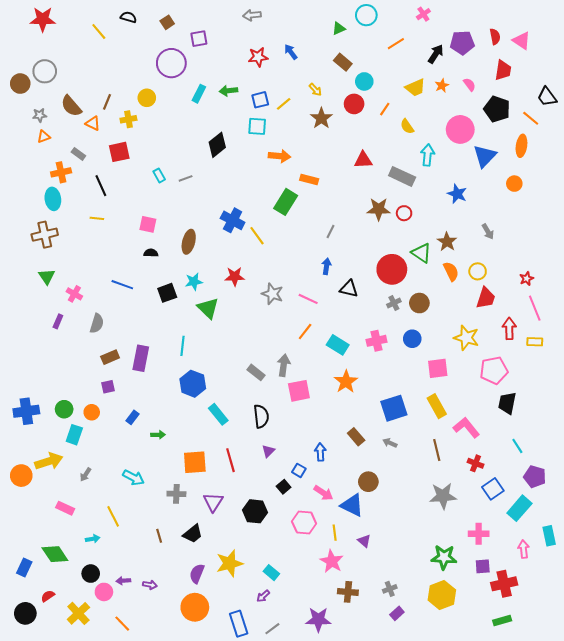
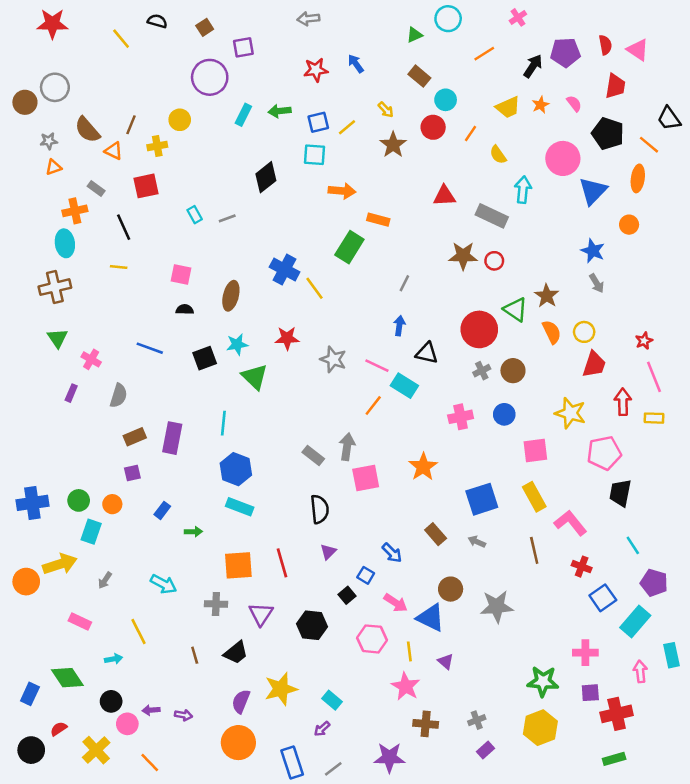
blue star: (457, 194) -> (593, 251), moved
cyan rectangle: (338, 345) -> (404, 386), moved
cyan rectangle: (218, 414) -> (240, 507), moved, turned -30
blue arrow: (320, 452) -> (392, 553), turned 138
gray star: (443, 496) -> (497, 607), moved

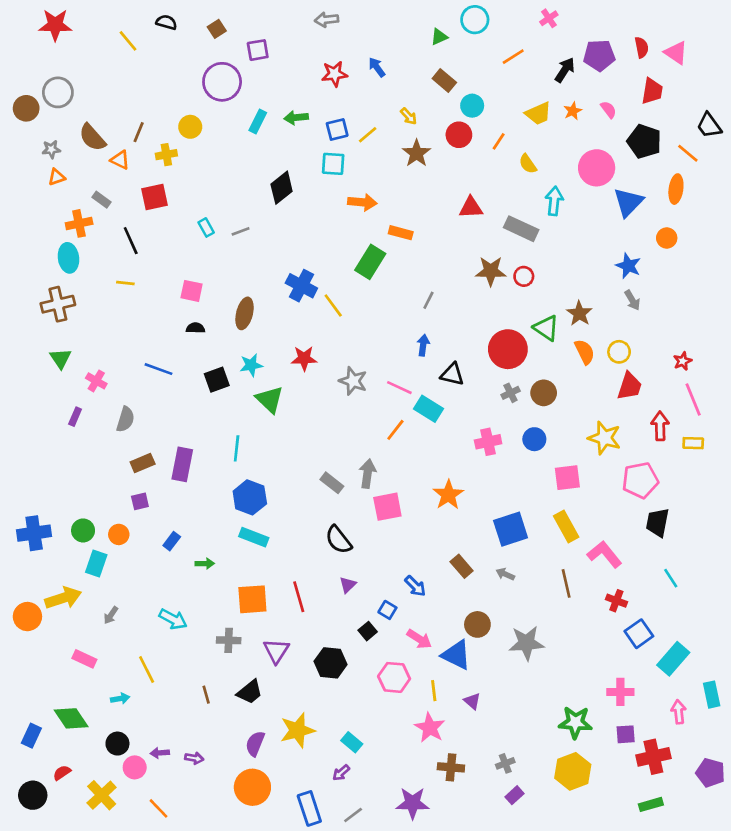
black semicircle: (320, 509) -> (338, 540), turned 148
purple pentagon: (654, 583) -> (710, 773), moved

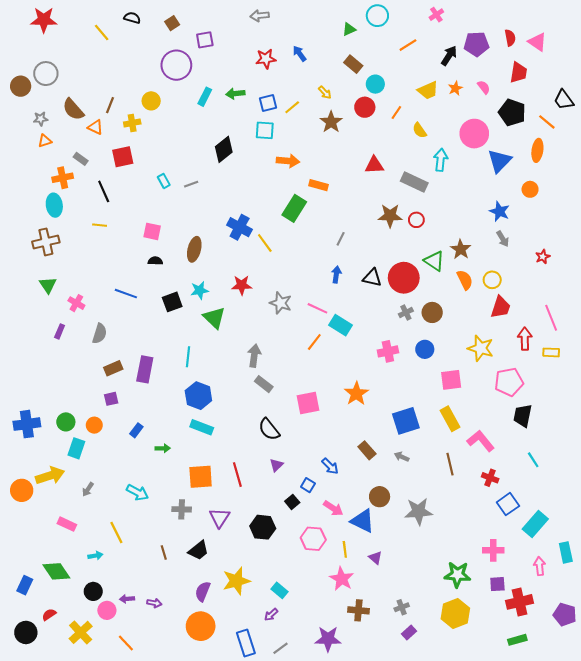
red star: (683, 361) -> (543, 257), moved
black triangle: (452, 374) -> (372, 278), moved
gray arrow: (368, 474) -> (254, 356), moved

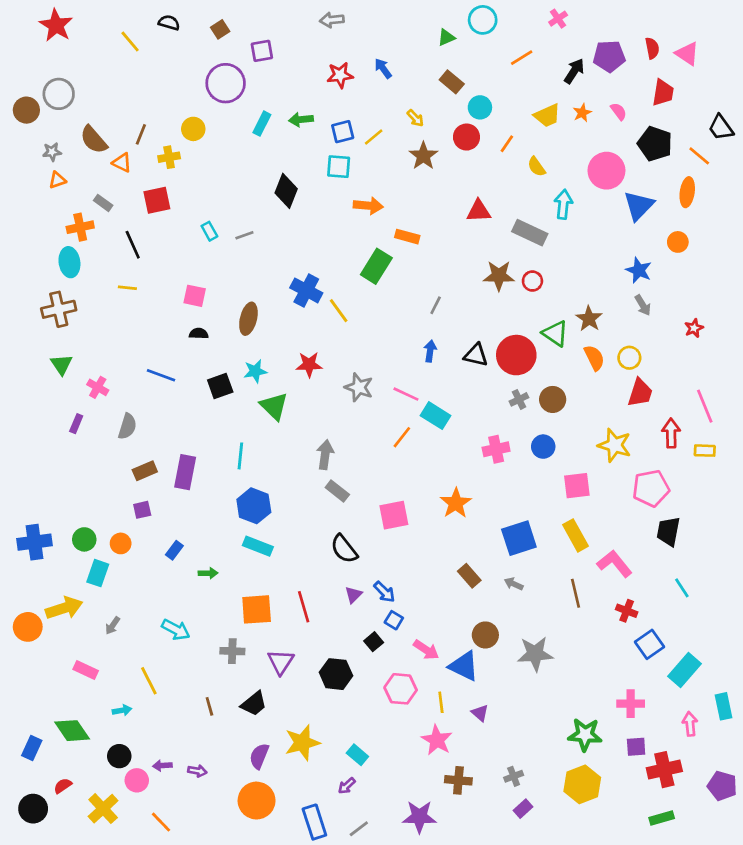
red star: (44, 20) -> (56, 25), turned 30
black diamond: (224, 149) -> (286, 191), turned -30
blue arrow: (330, 466) -> (384, 592), moved

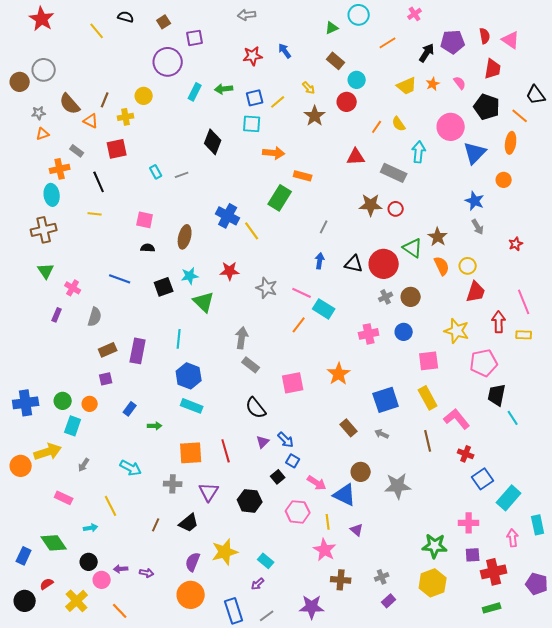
orange line: (507, 144) -> (377, 127), moved
cyan line: (682, 588) -> (513, 418), moved
brown line: (209, 706) -> (156, 525), turned 40

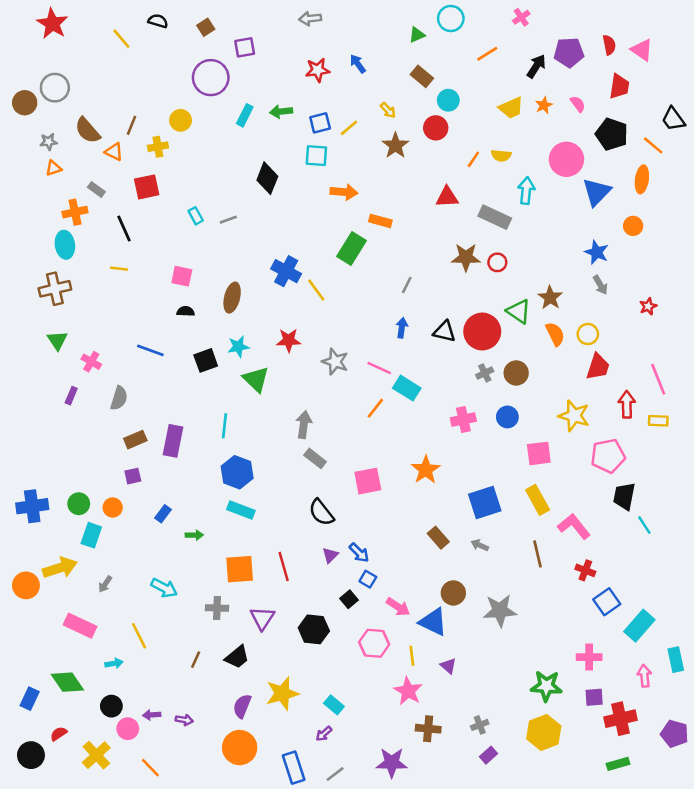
yellow semicircle: (399, 124) -> (501, 156), turned -49
pink rectangle: (64, 498) -> (80, 626), size x1.4

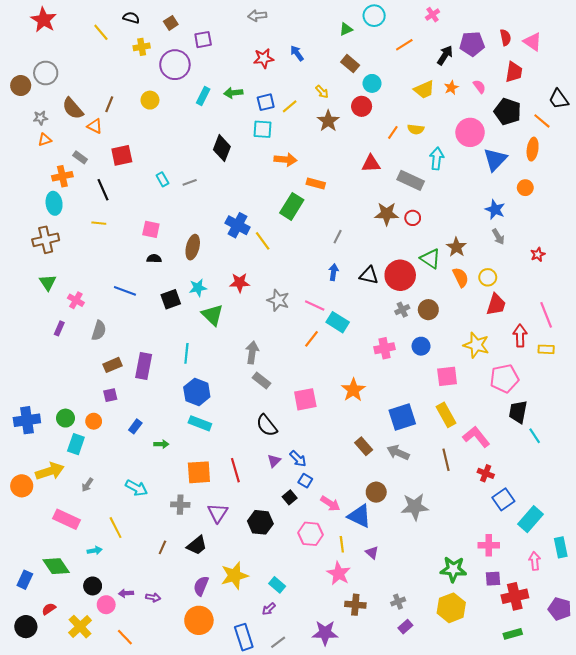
yellow cross: (158, 147) -> (142, 47), moved
gray arrow: (480, 545) -> (398, 452), size x1.5

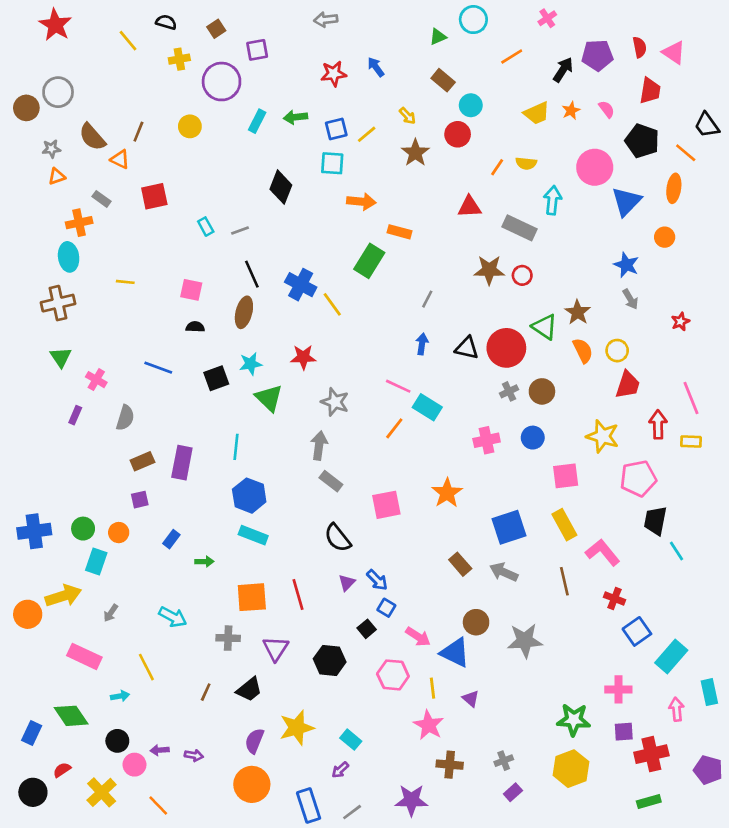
black line: (103, 190) -> (252, 274), moved
gray star: (278, 300) -> (335, 402), moved

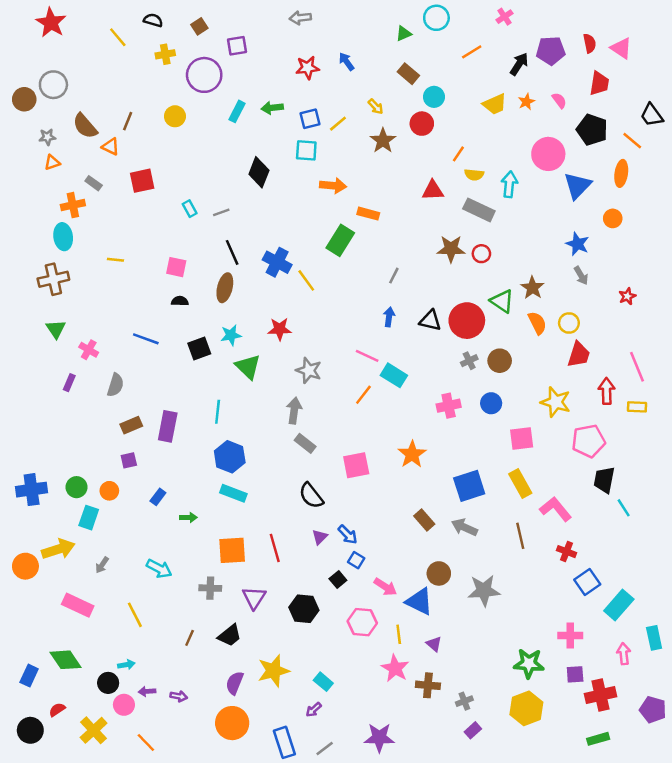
yellow semicircle: (526, 163) -> (474, 175), moved
cyan arrow: (120, 696) -> (126, 665), moved
brown cross: (450, 765) -> (428, 685), moved

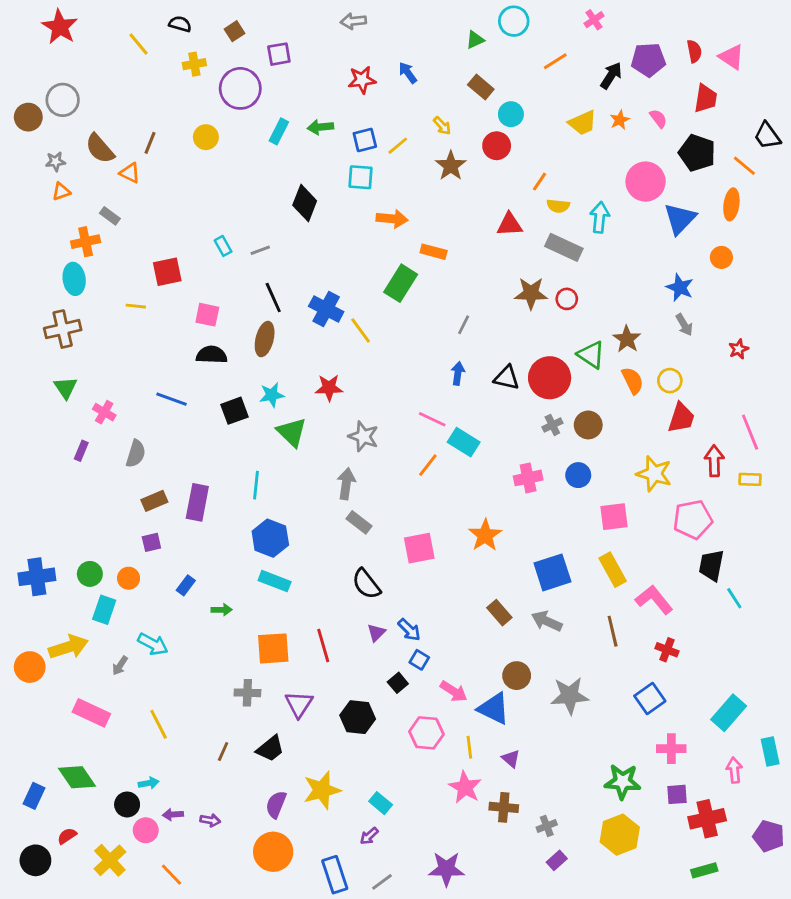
red square: (142, 181) -> (167, 272), moved
black semicircle: (180, 301) -> (212, 355), size x1.5
cyan arrow: (159, 569) -> (153, 644), moved
blue square: (587, 582) -> (650, 699), moved

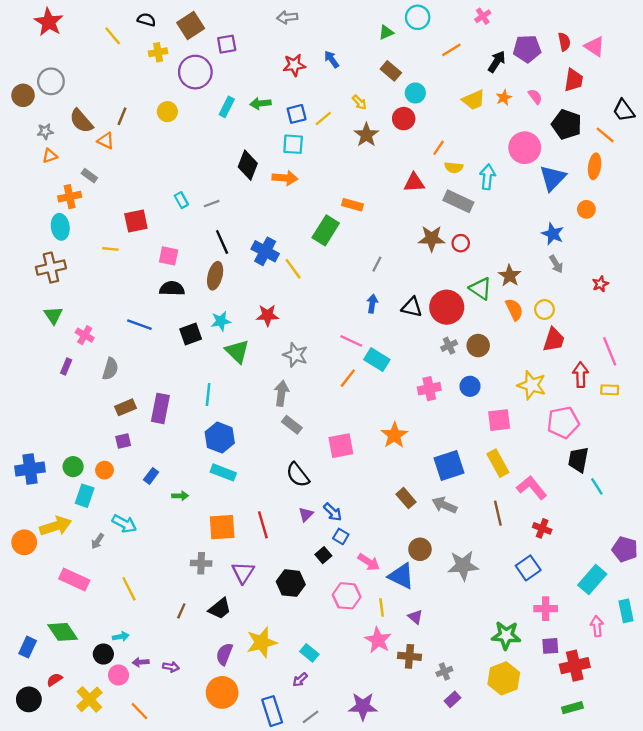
brown square: (235, 31) -> (191, 25), size x1.6
orange arrow: (392, 219) -> (285, 178), moved
purple pentagon: (769, 836) -> (625, 549), moved

